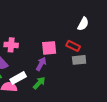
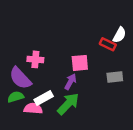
red rectangle: (73, 46) -> (108, 44), moved
green arrow: (39, 83) -> (68, 104), size x1.5

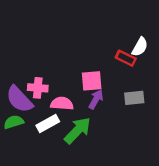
pink cross: (35, 59) -> (38, 88), moved
purple arrow: (70, 82) -> (96, 99), moved
pink semicircle: (33, 109) -> (62, 104), moved

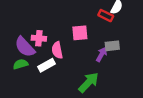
purple arrow: (96, 99) -> (101, 54), moved
pink semicircle: (62, 104) -> (57, 50), turned -105
green arrow: (77, 130) -> (89, 83), moved

